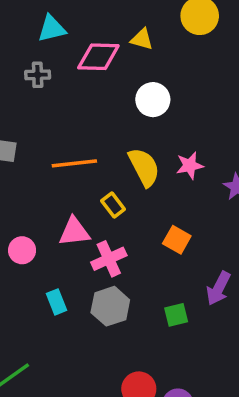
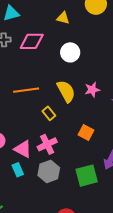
pink diamond: (98, 57) -> (32, 41), moved
pink triangle: (74, 232) -> (23, 149), moved, turned 36
green square: (176, 315) -> (87, 176), size x1.6

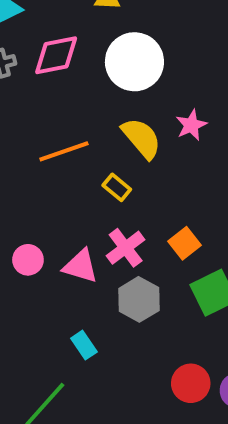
white circle: (70, 52) -> (134, 62), size x1.5
orange square: (86, 132) -> (184, 243), moved, turned 35
cyan rectangle: (18, 170) -> (84, 345), moved

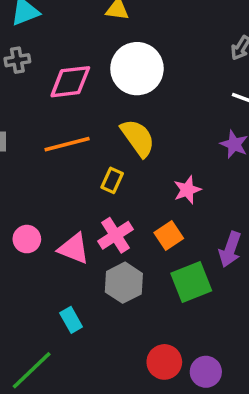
pink diamond: (56, 55) -> (70, 82), moved
pink star: (191, 125) -> (187, 190), moved
yellow rectangle: (117, 187) -> (112, 180), turned 70

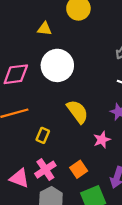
yellow semicircle: (138, 138) -> (78, 112), moved
pink star: (187, 190) -> (102, 140), moved

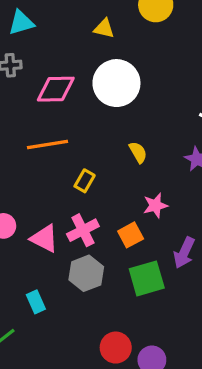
yellow semicircle: (78, 112) -> (138, 152), size x0.6
pink star: (102, 140) -> (155, 205), moved

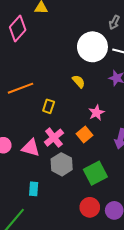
white circle: (116, 83) -> (92, 47), moved
pink diamond: (56, 89) -> (18, 28), moved, turned -35
green square: (147, 278) -> (95, 173), moved
cyan rectangle: (36, 302) -> (34, 189), turned 40

